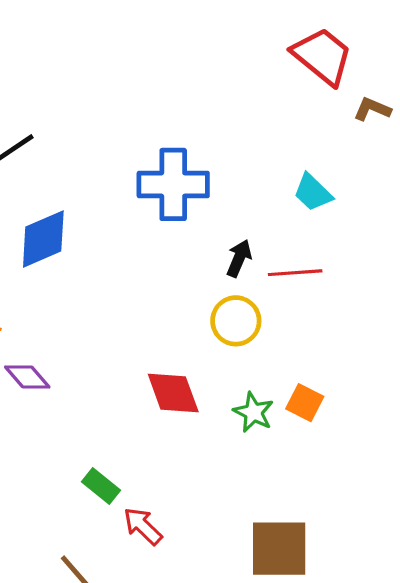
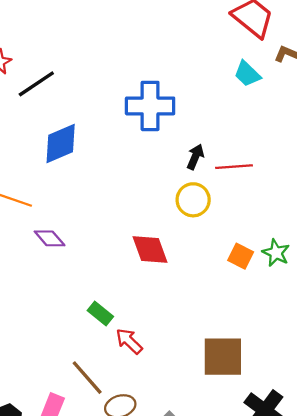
cyan trapezoid: (313, 193) -> (247, 74), moved
green star: (253, 412) -> (276, 253), moved

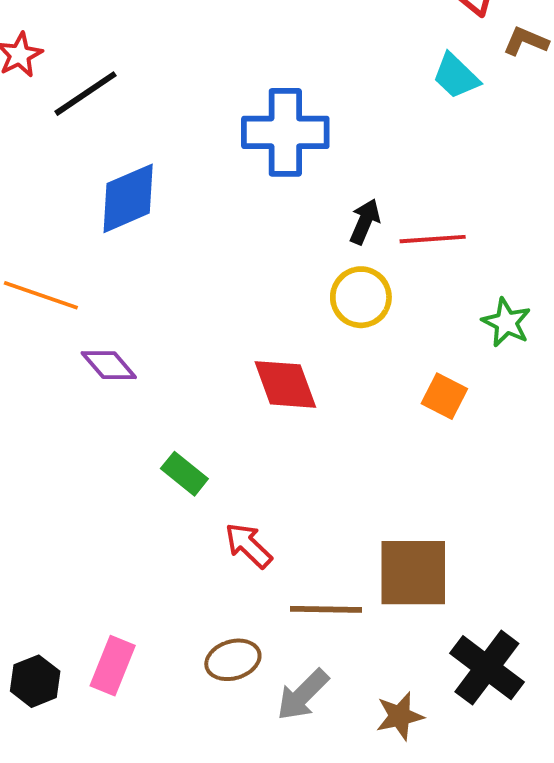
green star: (276, 253) -> (506, 322), moved
green rectangle: (100, 314) -> (184, 474), moved
brown line: (87, 378) -> (326, 609), moved, turned -48

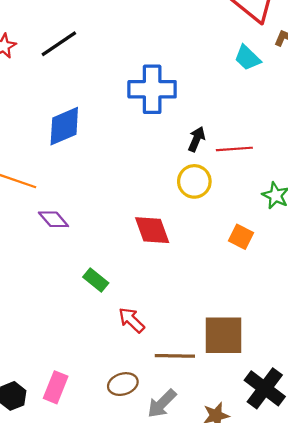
black line: (86, 94) -> (59, 44), moved

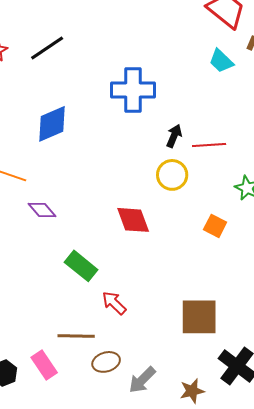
green rectangle: (96, 280) -> (81, 266), size x1.4
brown line: (175, 356) -> (76, 336), moved
pink rectangle: (56, 387) -> (44, 365), turned -56

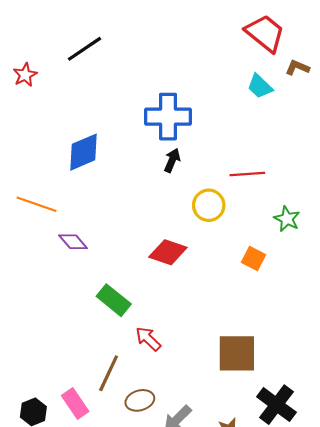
black line: (47, 48) -> (85, 49), moved
black arrow: (174, 136) -> (172, 160), moved
red diamond: (133, 220) -> (168, 252), turned -51
brown line: (76, 336) -> (109, 373), turned -66

